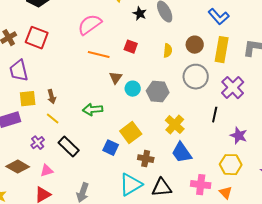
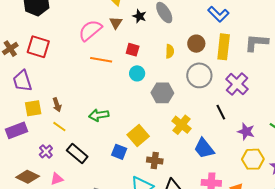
brown triangle: (116, 78) -> (116, 23), moved
cyan circle: (133, 89) -> (137, 73), moved
black line: (215, 115) -> (221, 112), turned -35
blue trapezoid: (182, 153) -> (204, 148), moved
yellow hexagon: (231, 165) -> (253, 159), moved

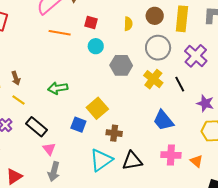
yellow cross: (182, 125) -> (153, 79), moved
pink triangle: (57, 179) -> (49, 149), moved, turned -48

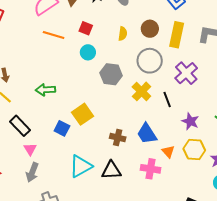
brown cross: (114, 133) -> (118, 138), moved
orange triangle: (196, 161) -> (168, 151), moved

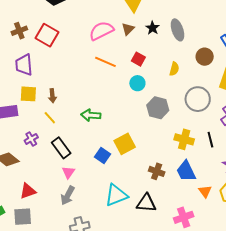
brown circle: (150, 29) -> (205, 57), moved
yellow cross: (141, 91) -> (184, 139), moved, turned -36
pink cross: (150, 169) -> (184, 217), moved, turned -36

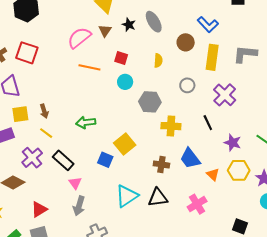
gray circle: (198, 99) -> (187, 85), size x0.6
purple cross: (31, 139) -> (32, 158), size x1.5
yellow cross: (184, 139) -> (171, 126), moved

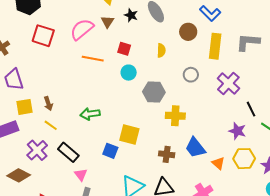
red square: (27, 53) -> (43, 36), moved
black line: (208, 123) -> (251, 109), moved
yellow square: (125, 144) -> (129, 135), turned -35

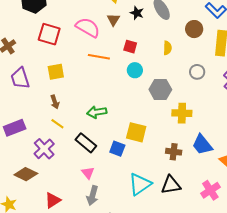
pink semicircle: (82, 29) -> (88, 27), turned 70
yellow square: (24, 107) -> (56, 72), moved
black rectangle: (68, 152) -> (86, 143), moved

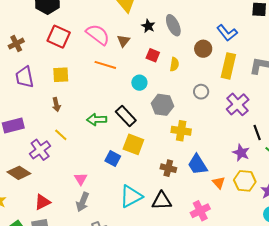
brown triangle: (113, 20) -> (123, 41), moved
red square: (130, 47) -> (153, 55), moved
yellow line: (57, 124) -> (61, 135), moved
black rectangle: (86, 143) -> (126, 116), moved

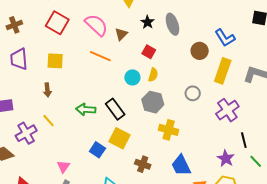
yellow semicircle: (174, 64) -> (153, 75), moved
brown cross: (168, 168) -> (143, 164), moved

